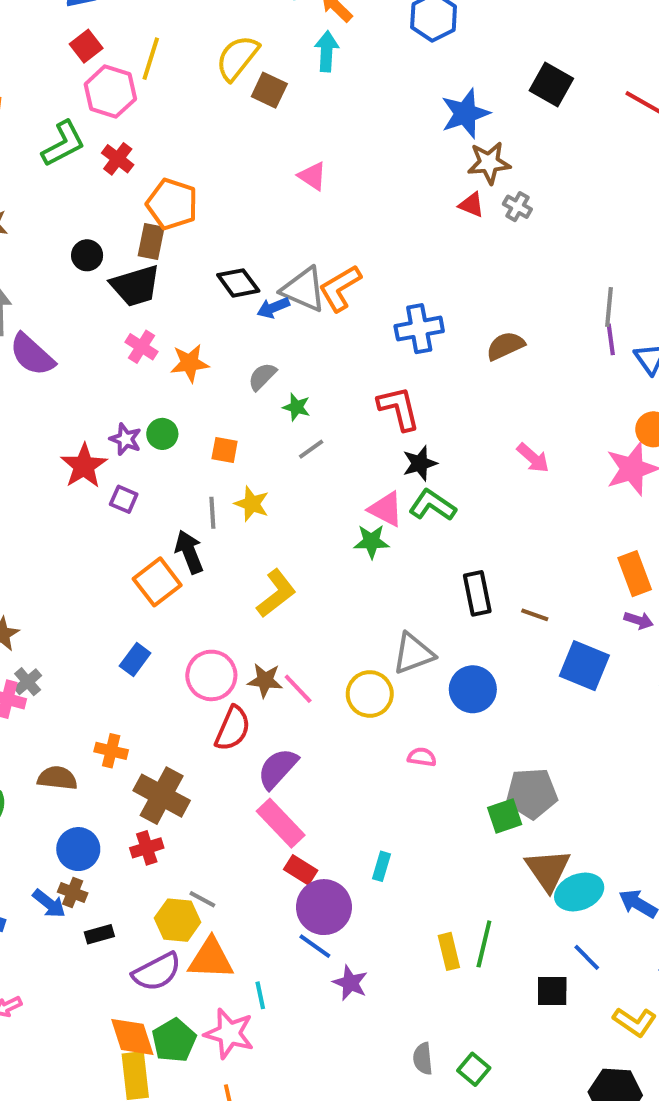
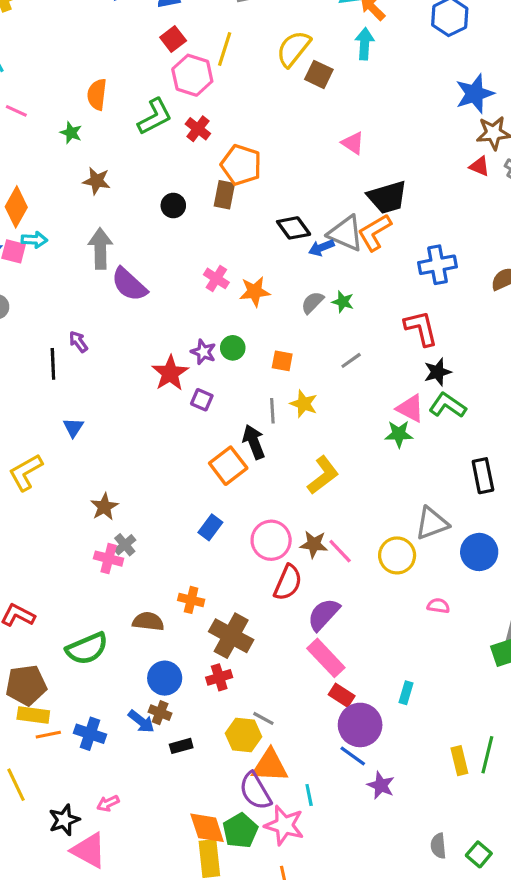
black trapezoid: (135, 286) -> (387, 197), moved
green star: (296, 407) -> (343, 302), moved
purple semicircle: (157, 972) -> (255, 791), moved, turned 87

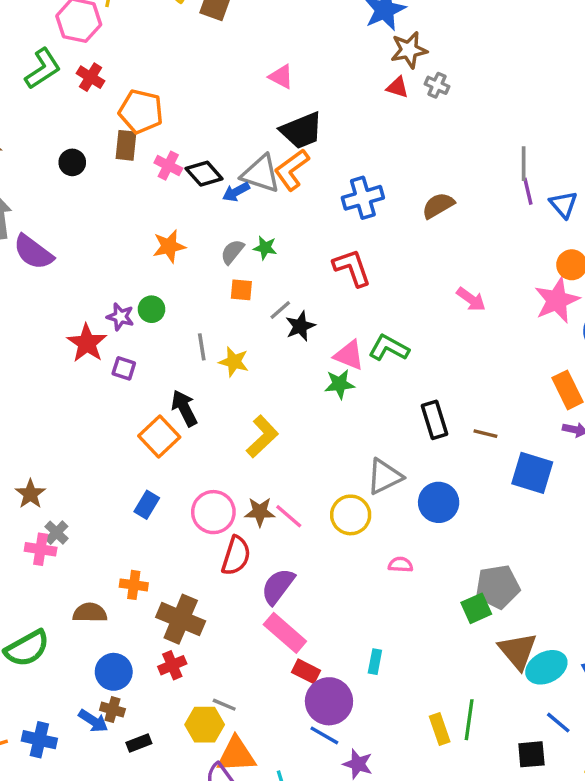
pink triangle: (353, 143) -> (281, 77), moved
pink cross: (216, 278) -> (168, 166), moved
orange square: (282, 361) -> (241, 290), moved
black star: (438, 372) -> (300, 326), moved
gray line: (272, 411) -> (202, 347), moved

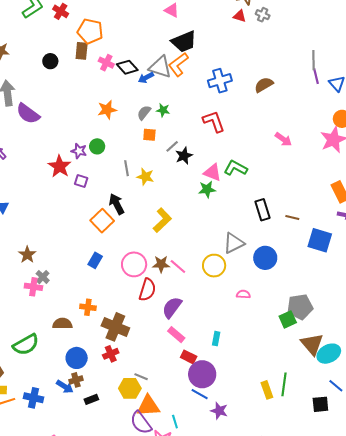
pink rectangle: (285, 633) -> (176, 335), size x0.7
cyan rectangle: (375, 662) -> (216, 339), moved
brown cross: (112, 710) -> (76, 380), turned -32

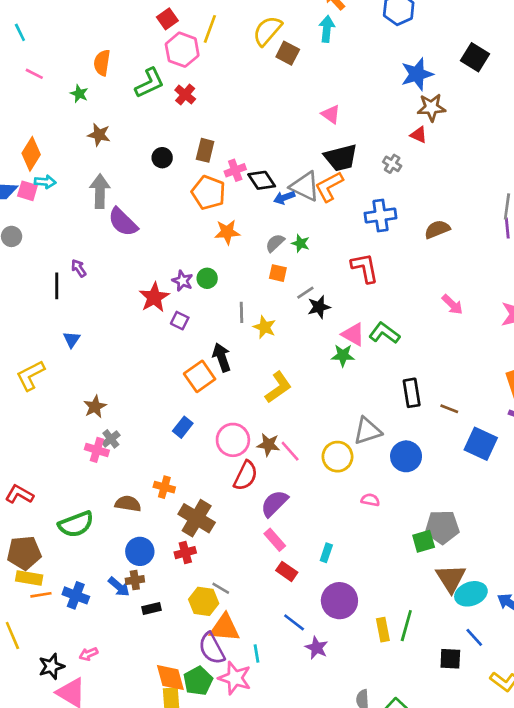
gray cross: (263, 15) -> (392, 164), moved
orange pentagon: (90, 31) -> (209, 193), moved
pink cross: (106, 63) -> (235, 170), turned 35
purple circle: (202, 374) -> (339, 601), moved

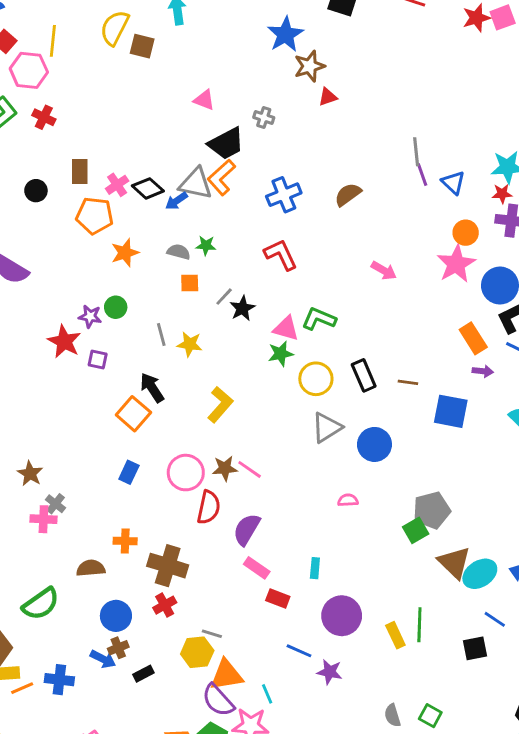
red triangle: (419, 135) -> (328, 97), moved, turned -30
gray cross: (392, 164) -> (264, 118), moved
gray semicircle: (275, 243) -> (179, 252), turned 72
yellow circle: (337, 457) -> (316, 379), moved

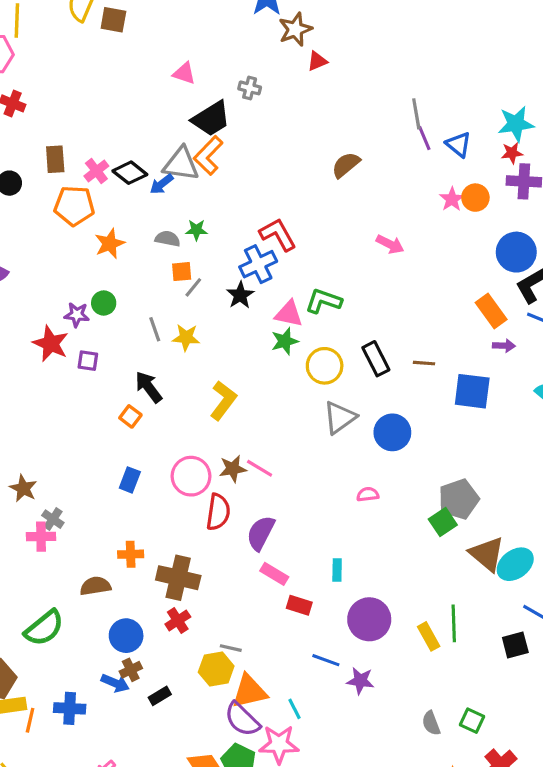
blue cross: (284, 195) -> (258, 264), moved
pink star: (456, 264) -> (452, 199), moved, size x0.6
gray line: (224, 297) -> (193, 287), moved
orange square: (133, 414) -> (130, 416), size x0.6
orange line: (22, 688) -> (30, 720), turned -50

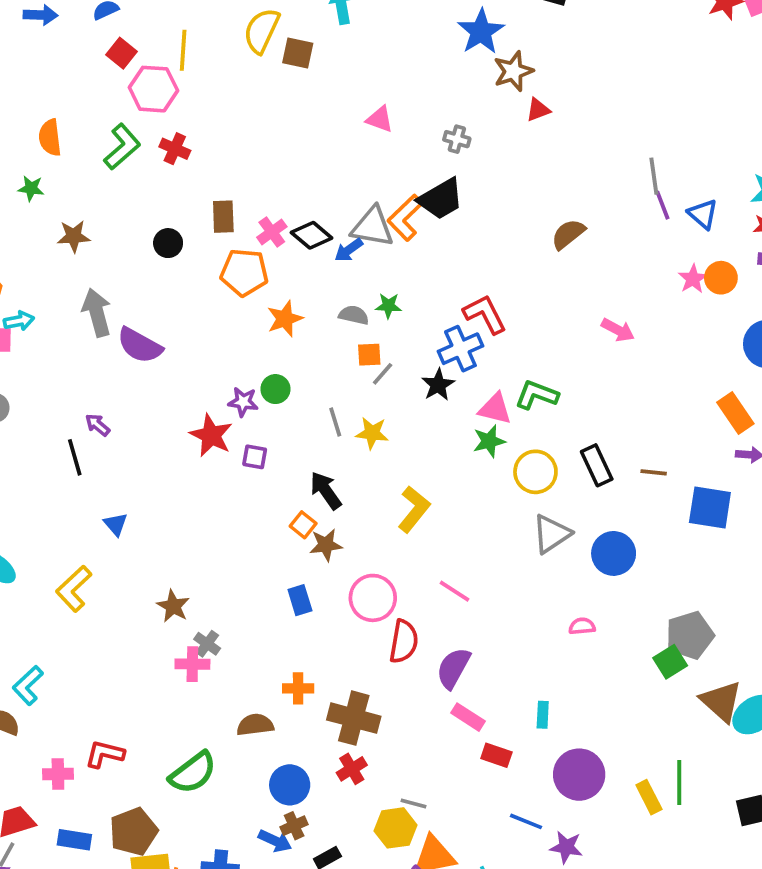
black trapezoid: (211, 119) -> (441, 199), moved
brown star: (233, 469) -> (326, 545), moved
blue rectangle: (130, 480) -> (300, 600), turned -40

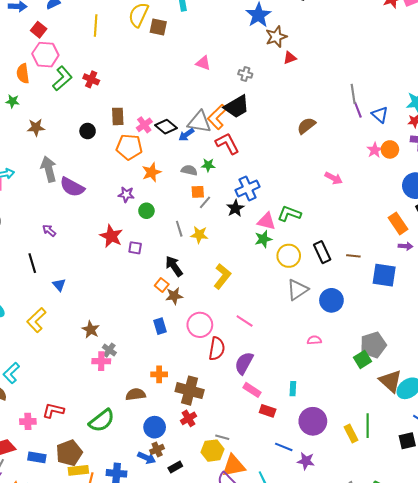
red square: (122, 53) -> (39, 30), moved
pink hexagon: (153, 89) -> (45, 55), moved
red L-shape: (485, 314) -> (227, 144), moved
purple star: (243, 402) -> (126, 194), moved
black line: (75, 457) -> (32, 263), moved

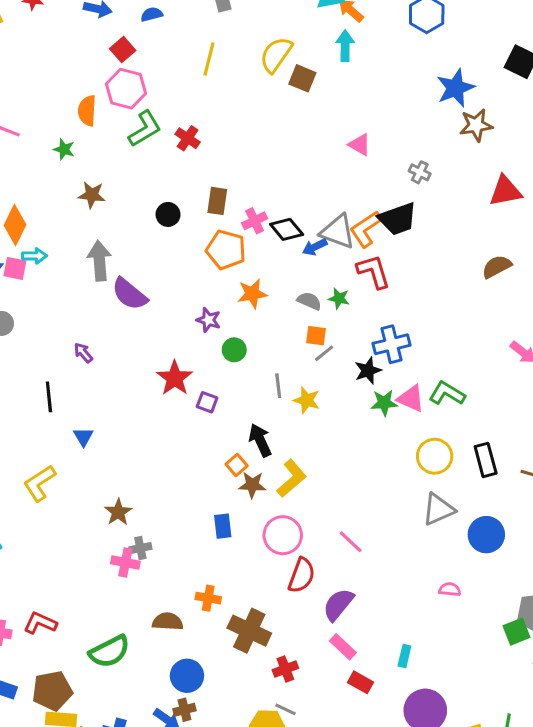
red triangle: (290, 58) -> (505, 191), moved, size x1.6
green star: (263, 239) -> (384, 403), moved
yellow L-shape: (222, 276) -> (292, 478), moved
gray cross: (109, 350) -> (140, 548), turned 32
red cross: (188, 418) -> (285, 669), moved

